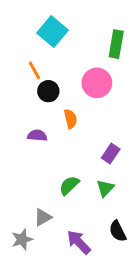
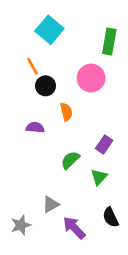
green semicircle: (69, 185) -> (70, 160), moved
gray triangle: (43, 217) -> (51, 204), moved

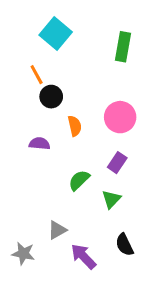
pink circle: (91, 78) -> (120, 117), moved
gray star: (21, 225) -> (23, 254), turned 30

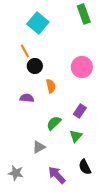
green rectangle: (123, 47) -> (84, 14), moved, turned -30
pink circle: (120, 117) -> (82, 67), moved
gray triangle: (57, 230) -> (39, 147), moved

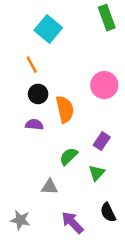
black circle: (35, 66) -> (38, 94), moved
orange semicircle: (51, 86) -> (65, 109), size x1.5
gray triangle: (39, 147) -> (50, 187), turned 32

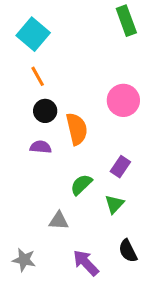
cyan square: (48, 29) -> (33, 34), moved

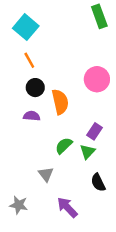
green triangle: (114, 204) -> (87, 152), moved
gray triangle: (59, 221) -> (46, 174), turned 49
black semicircle: (128, 251) -> (98, 182), moved

